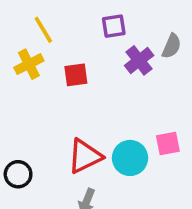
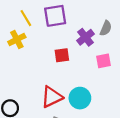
purple square: (114, 26) -> (55, 16), moved, size x1.5
red square: (76, 75) -> (62, 55), moved
pink square: (168, 144) -> (104, 61), moved

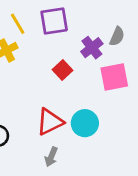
red square: (62, 55) -> (62, 70), turned -35
pink square: (104, 61) -> (114, 77), size x1.5

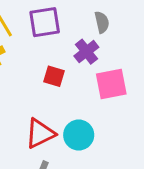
gray semicircle: (117, 36) -> (102, 22), moved, turned -36
red square: (62, 70) -> (54, 76), turned -30

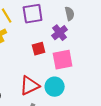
red square: (54, 76) -> (39, 49), turned -32
pink square: (111, 84) -> (63, 60), moved

